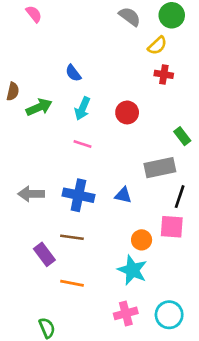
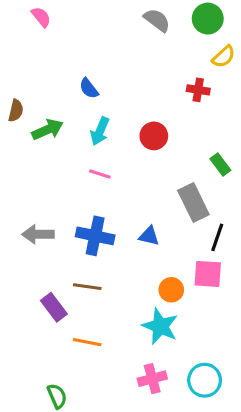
yellow semicircle: (157, 45) -> (224, 57), moved
gray rectangle: (160, 168) -> (193, 203), turned 76

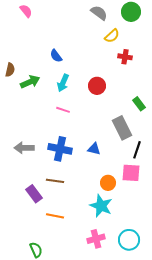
yellow semicircle: (224, 57) -> (112, 36), moved

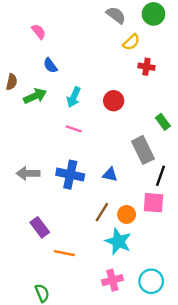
pink semicircle: (26, 11) -> (39, 32), moved
blue semicircle: (56, 56) -> (50, 66), moved
brown line: (55, 181) -> (102, 212), moved, turned -66

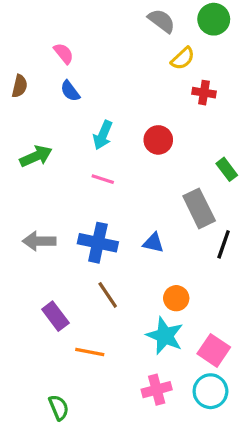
pink semicircle: (39, 32) -> (64, 53), moved
brown semicircle: (12, 82) -> (20, 86), moved
green arrow: (35, 96) -> (36, 156), moved
pink square: (153, 203) -> (214, 350), moved, turned 30
brown line: (102, 212) -> (108, 295), moved, turned -66

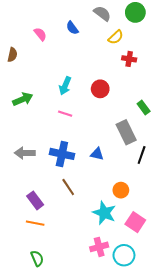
blue semicircle: (70, 91) -> (72, 28), moved
orange circle: (176, 298) -> (121, 190), moved
orange line: (90, 352) -> (35, 223), moved
cyan circle: (210, 391) -> (124, 255), moved

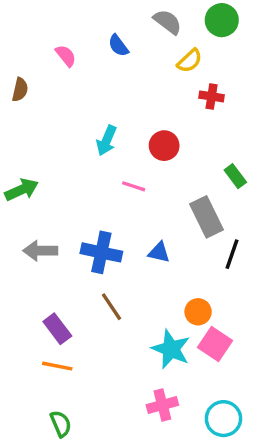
green arrow: (23, 99) -> (22, 190), moved
pink line: (65, 114) -> (134, 186), moved
pink square: (135, 222) -> (215, 344), moved
cyan circle: (124, 255) -> (223, 419), moved

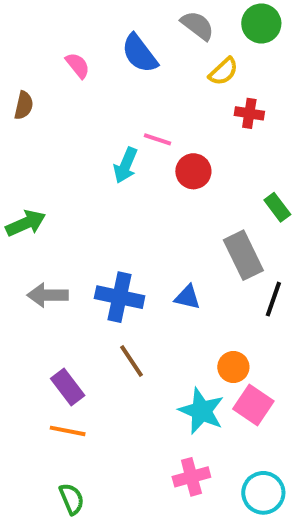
blue semicircle: (118, 46) -> (140, 53), size x1.5
pink line: (134, 186) -> (157, 139), moved

